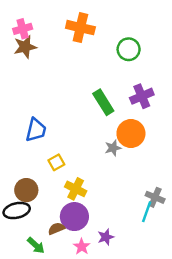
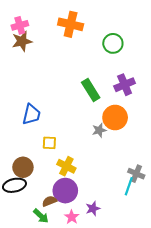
yellow square: (56, 162) -> (49, 143), turned 32
green arrow: (36, 245) -> (41, 216), moved

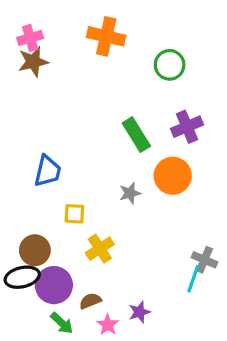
gray star: (99, 130) -> (130, 193), moved
yellow cross: (66, 166) -> (100, 249), turned 30
purple circle: (65, 191) -> (54, 285), moved
brown semicircle: (49, 201) -> (90, 301), moved

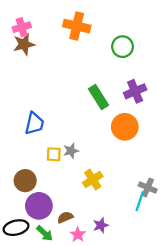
gray star: (130, 193) -> (71, 151), moved
yellow cross: (100, 249) -> (93, 179), moved
black ellipse: (22, 277) -> (16, 228), moved

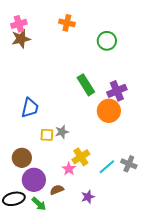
orange cross: (77, 26) -> (67, 23), size x0.7
purple cross: (135, 91) -> (117, 91), moved
cyan line: (140, 201) -> (107, 167), moved, turned 30
pink star: (78, 234) -> (69, 169), moved

